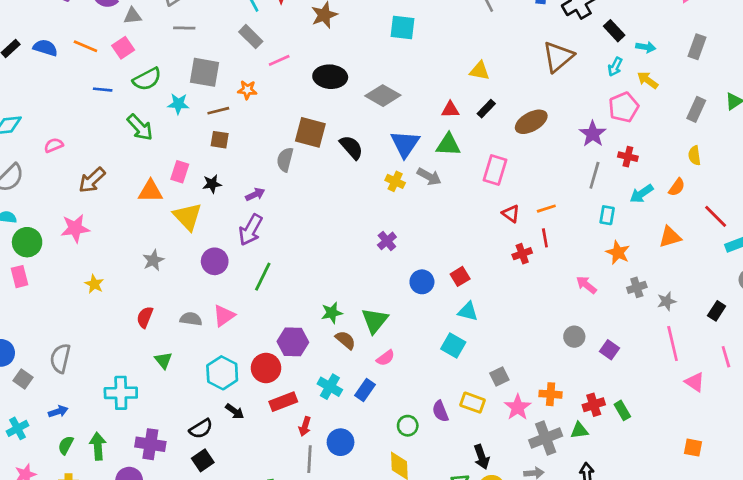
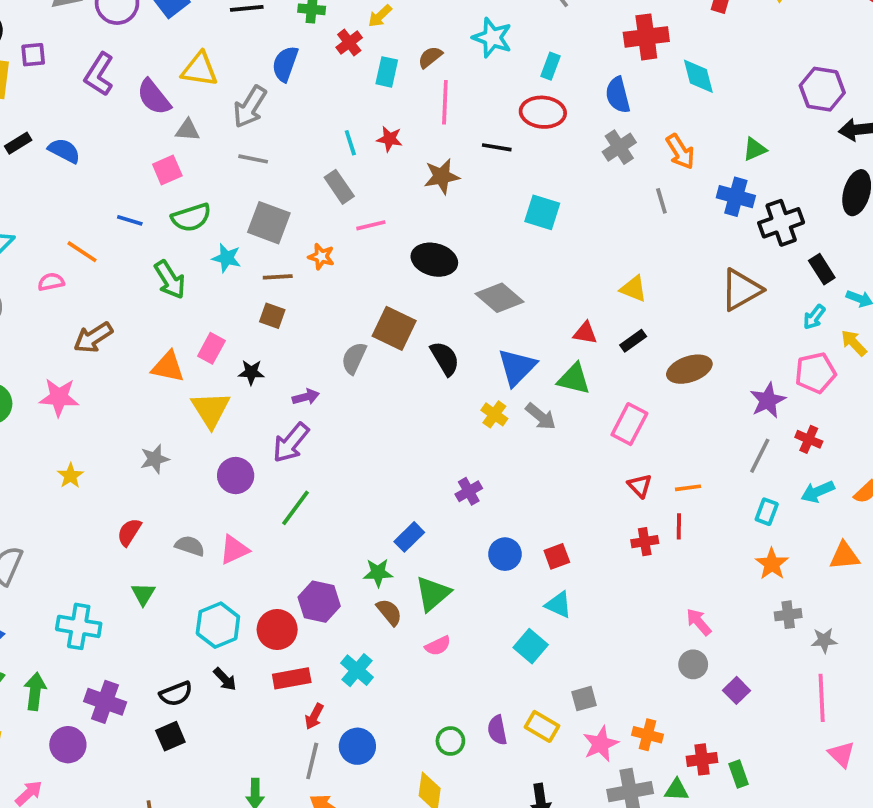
orange line: (85, 46) -> (82, 252), moved
pink arrow: (586, 285) -> (699, 622), moved
blue rectangle: (365, 390) -> (409, 537), moved

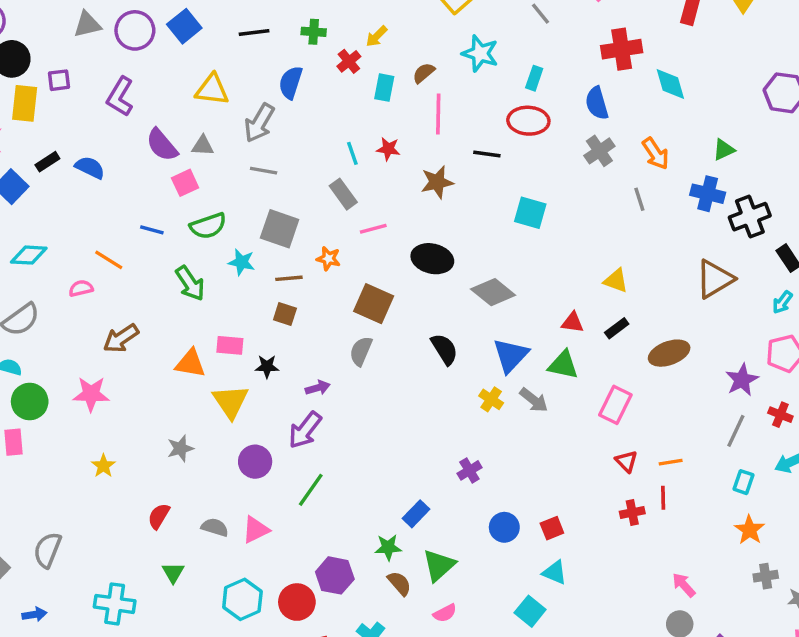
purple semicircle: (154, 97) -> (162, 145), moved
brown square: (394, 328) -> (374, 304), moved
pink rectangle: (211, 348) -> (230, 345), turned 68

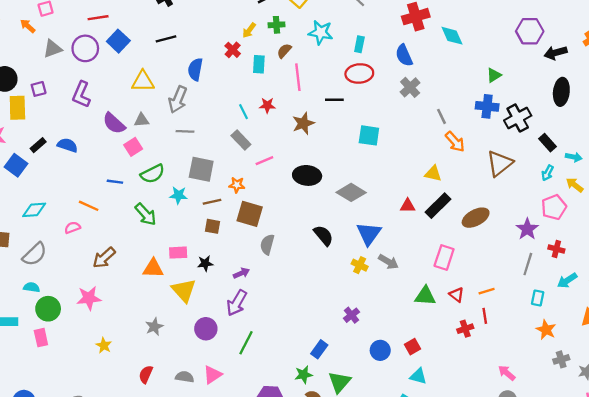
green cross: (314, 32) -> (276, 25), moved
orange arrow: (656, 154) -> (455, 142), moved
brown square: (374, 304) -> (250, 214), moved
black rectangle: (617, 328) -> (438, 206), size x1.6
green triangle: (563, 365) -> (425, 296), moved

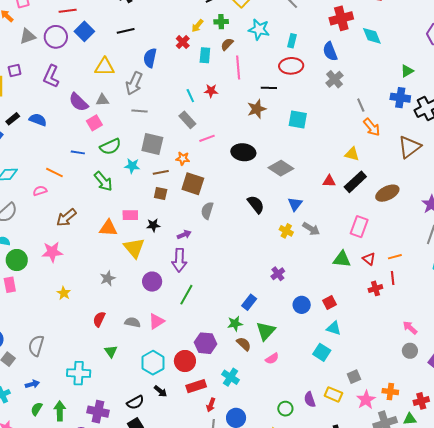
brown star: (303, 123) -> (257, 109), moved
blue triangle: (369, 234) -> (295, 204), size x0.7
purple arrow: (237, 303) -> (179, 260), turned -30

